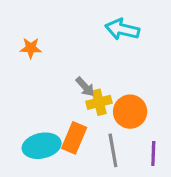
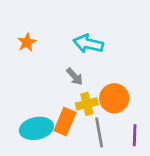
cyan arrow: (122, 29) -> (88, 44), moved
orange star: (31, 48) -> (27, 42), turned -30
yellow cross: (99, 102) -> (87, 104), moved

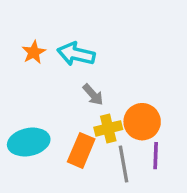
cyan arrow: (88, 44) -> (76, 54), moved
cyan ellipse: (36, 128) -> (29, 142), moved
purple line: (135, 135) -> (156, 156), moved

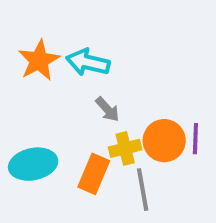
orange star: (34, 52) -> (39, 60), size x1.5
purple line: (156, 156) -> (195, 139), moved

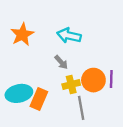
cyan arrow: (88, 62) -> (69, 36), moved
orange rectangle: (94, 174) -> (39, 99), moved

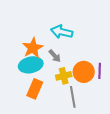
orange star: (22, 34) -> (33, 48), moved
cyan ellipse: (19, 93) -> (31, 65), moved

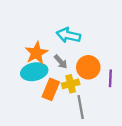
orange circle: (84, 72) -> (88, 67), moved
orange rectangle: (35, 89) -> (51, 89), moved

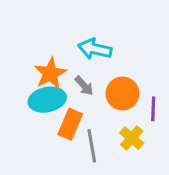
yellow cross: (71, 84) -> (132, 138), moved, turned -35
gray line: (81, 107) -> (92, 146), moved

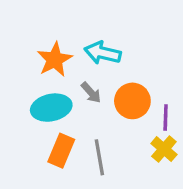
orange star: (50, 73) -> (55, 59), moved
orange rectangle: (70, 124) -> (61, 151), moved
yellow cross: (132, 138) -> (164, 149), moved

